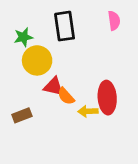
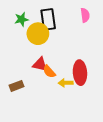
green star: (23, 37) -> (22, 19), moved
yellow circle: (37, 60) -> (38, 34), moved

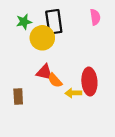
brown rectangle: (16, 86) -> (18, 96), turned -72

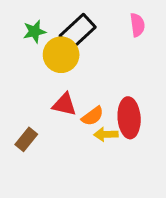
black rectangle: (54, 22) -> (78, 32), turned 55
orange semicircle: (55, 80) -> (93, 116), moved, turned -84
brown rectangle: (18, 96) -> (26, 139), turned 42

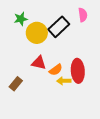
black rectangle: (78, 32) -> (59, 27), moved

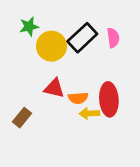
pink semicircle: (83, 15) -> (113, 38), moved
orange semicircle: (56, 70) -> (78, 98), turned 32

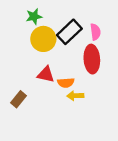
green star: (29, 27) -> (34, 16), moved
red ellipse: (109, 99) -> (92, 59), moved

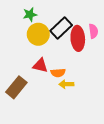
pink semicircle: (95, 32) -> (93, 31), moved
red ellipse: (92, 59) -> (78, 38), moved
brown rectangle: (19, 99) -> (16, 87), size x1.5

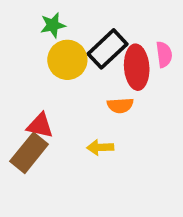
red triangle: (40, 65) -> (40, 125), moved
orange semicircle: (58, 73) -> (120, 105), moved
yellow arrow: (66, 84) -> (100, 147), moved

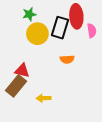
black rectangle: (107, 49) -> (60, 28), turned -30
red ellipse: (137, 67) -> (76, 16), moved
yellow arrow: (100, 147) -> (44, 98), moved

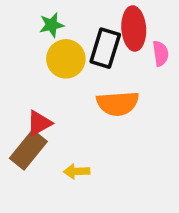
orange semicircle: (67, 59) -> (118, 104), size x1.6
red triangle: (22, 71) -> (39, 123), turned -42

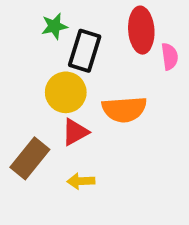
black rectangle: (105, 48) -> (85, 51), moved
yellow circle: (66, 59) -> (66, 92), moved
red triangle: (39, 123) -> (75, 132), moved

